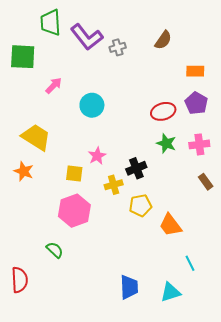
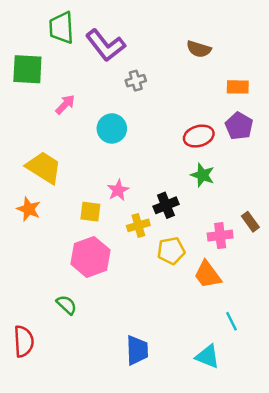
brown semicircle: (163, 40) -> (199, 49), turned 72
gray cross: (118, 47) -> (136, 81), moved
pink cross: (199, 144) -> (220, 236), moved
blue trapezoid: (129, 287) -> (137, 350), moved
cyan triangle: (170, 292) -> (208, 356), turned 40

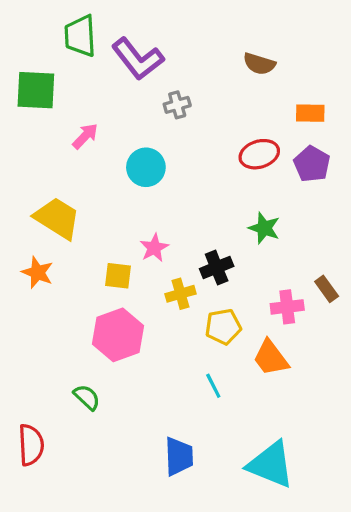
red ellipse: (199, 136) -> (259, 154), moved
cyan line: (231, 321) -> (213, 386), moved
cyan triangle: (208, 356) -> (271, 465), size x1.5

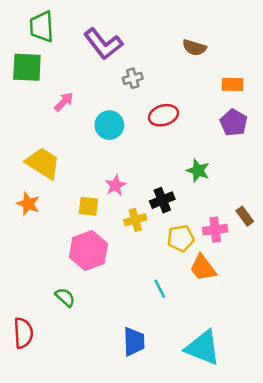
green trapezoid: (80, 36) -> (42, 27), moved
red ellipse: (259, 154) -> (163, 115), moved
yellow pentagon: (223, 327) -> (181, 238), moved

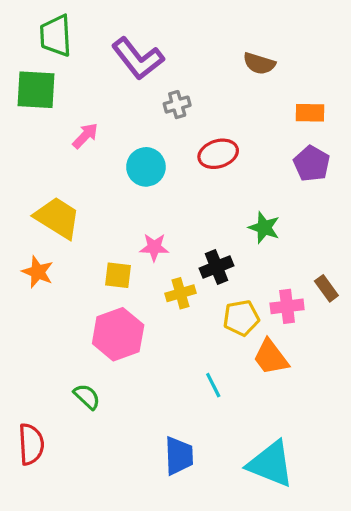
pink star: (116, 185) -> (154, 247), turned 30

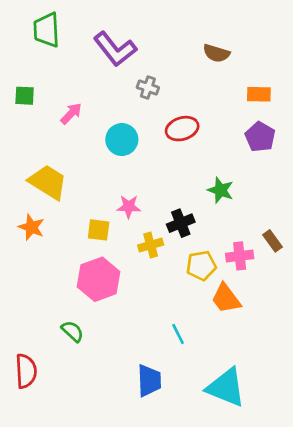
green square: (36, 90) -> (25, 96), moved, size x0.6
gray cross: (177, 105) -> (148, 87), turned 35
cyan line: (213, 385) -> (178, 334), moved

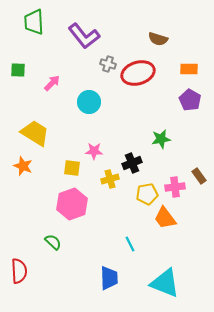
red ellipse: (182, 129) -> (138, 73), moved, size x1.4
green star: (220, 190) -> (161, 139), turned -30

